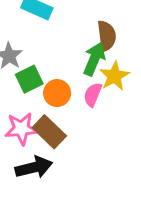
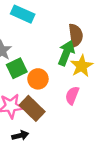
pink semicircle: (93, 95) -> (72, 95), moved
black arrow: (34, 167) -> (20, 135), size x0.6

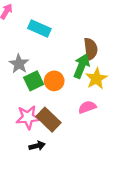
orange circle: (38, 79) -> (54, 81), moved
pink semicircle: (72, 95) -> (87, 107), turned 48

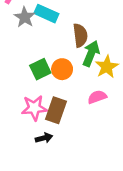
brown semicircle: (91, 49) -> (80, 35), moved
gray star: (19, 64) -> (25, 17), moved
brown rectangle: (48, 120) -> (56, 110), turned 65

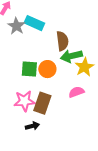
green arrow: (91, 53) -> (71, 56), turned -125
green square: (40, 69) -> (29, 69), turned 30

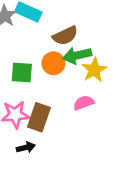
brown semicircle: (62, 41) -> (65, 36), turned 72
orange circle: (47, 69) -> (53, 63), moved

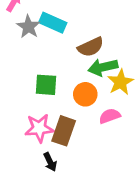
orange circle: (53, 63) -> (85, 94), moved
black arrow: (26, 147) -> (50, 162), turned 78

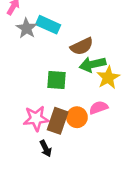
green square: (46, 85) -> (56, 80), moved
orange circle: (85, 94) -> (77, 117), moved

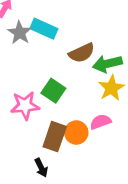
green arrow: (93, 64) -> (107, 64), moved
green square: (56, 80) -> (53, 91), turned 30
pink star: (36, 118) -> (25, 106), moved

